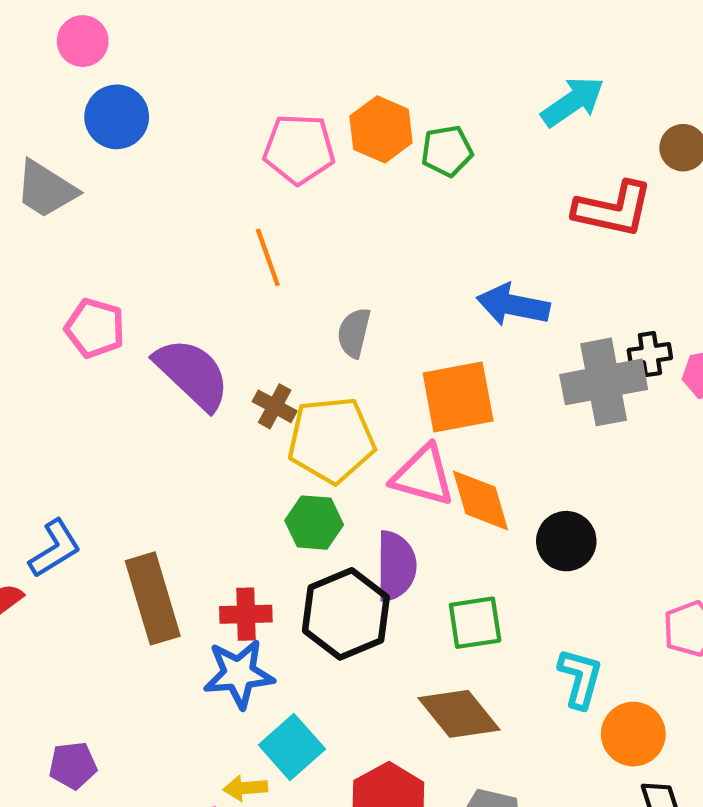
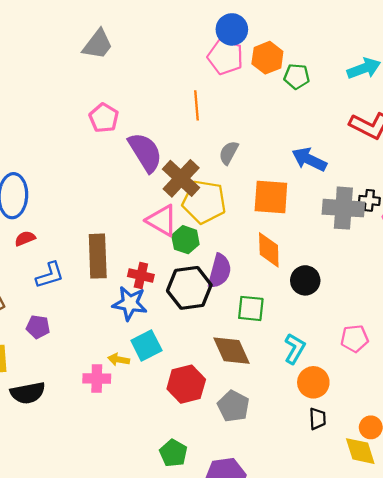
blue circle: (117, 117) -> (232, 29), moved
gray trapezoid: (46, 189) -> (98, 44), turned -100
brown cross: (275, 406) -> (181, 178), size x1.8
pink triangle: (423, 476) -> (162, 220), moved
blue L-shape: (55, 549) -> (50, 275), moved

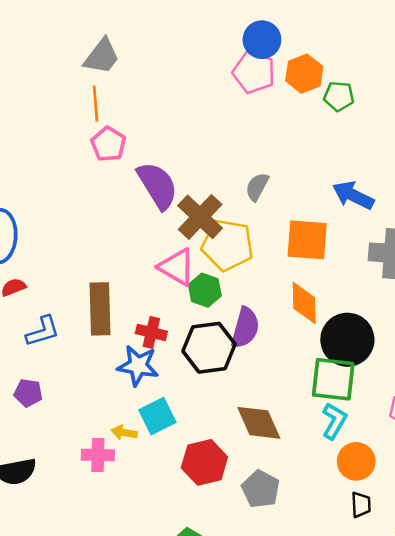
orange line: (197, 105) -> (96, 104), moved
black circle: (305, 280) -> (347, 340), size x1.5
green square: (251, 308) -> (333, 379), moved, size x1.4

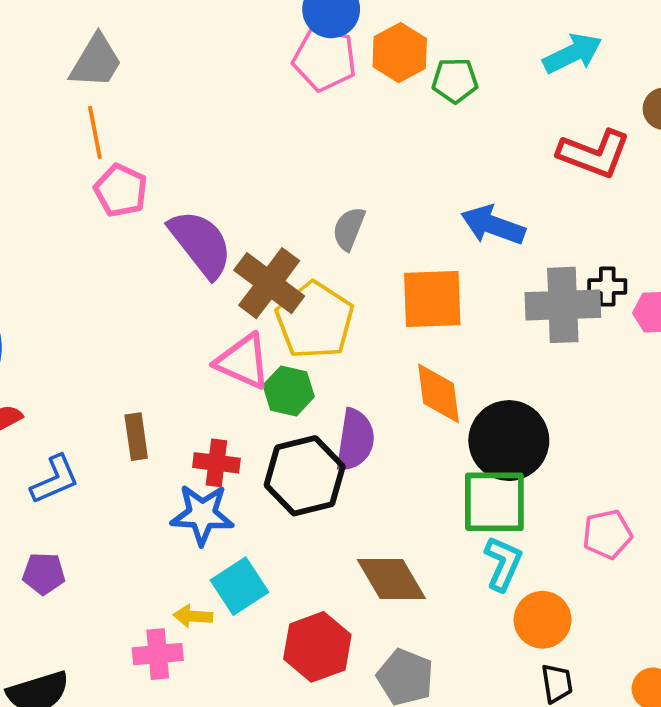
yellow pentagon: (228, 245) -> (315, 320), turned 30
brown rectangle: (100, 309) -> (136, 437), size x0.6

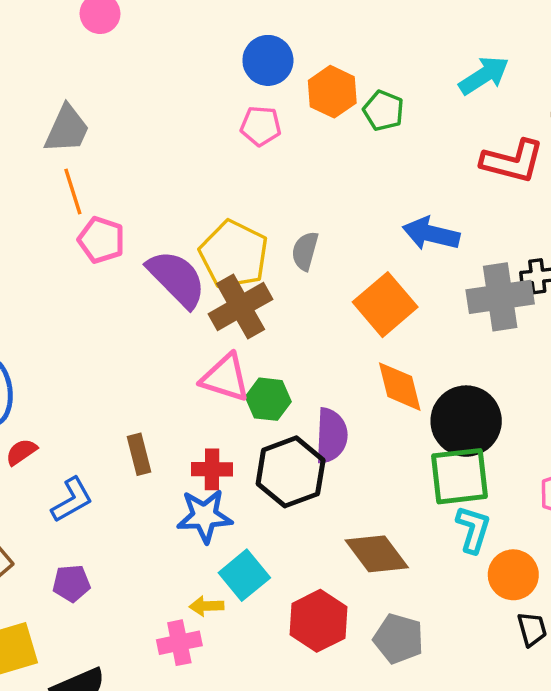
pink pentagon: (325, 59) -> (261, 126), moved, size x0.7
green pentagon: (455, 80) -> (383, 111), turned 30
brown cross: (269, 283) -> (241, 307), turned 30
orange square: (432, 299) -> (385, 305), turned -32
yellow pentagon: (315, 320) -> (234, 254), moved

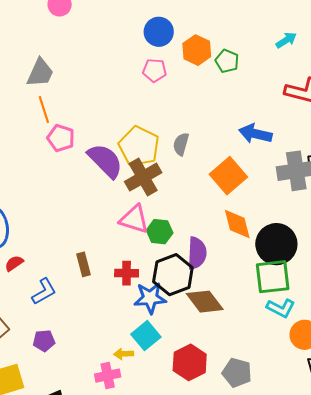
cyan arrow: (484, 75) -> (286, 40), size x0.7
blue star: (205, 516) -> (150, 298), moved
cyan L-shape: (473, 529) -> (281, 308), turned 100
brown diamond: (377, 554) -> (205, 302), moved

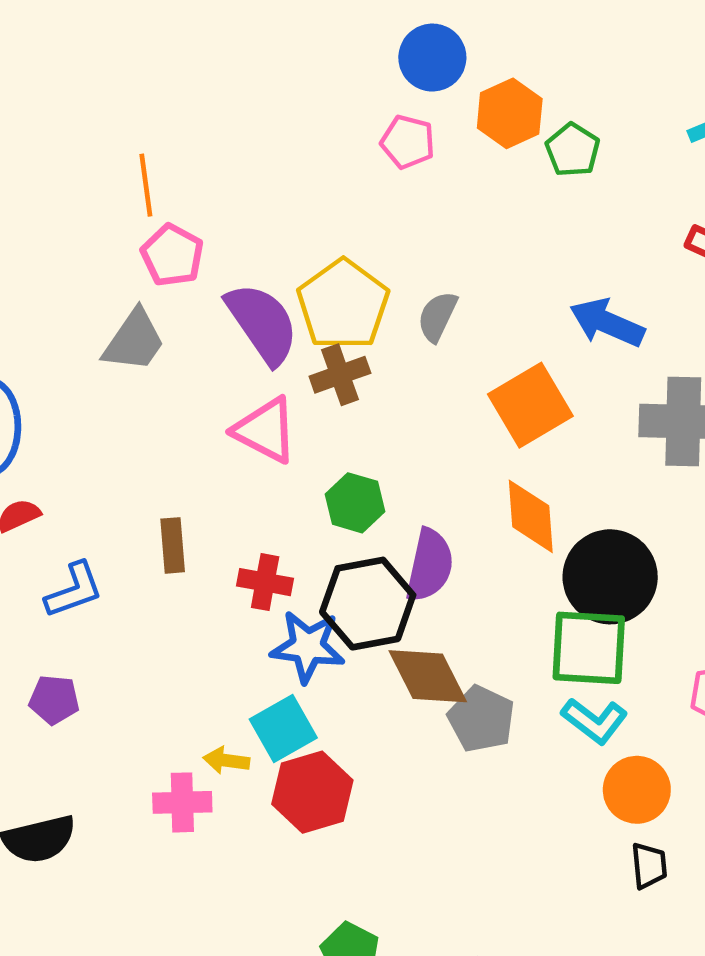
gray trapezoid: (40, 73) -> (134, 341), moved
brown cross: (143, 177) -> (340, 375), size x0.7
pink triangle: (134, 219) -> (265, 430), moved
red hexagon: (190, 362) -> (312, 792), moved
gray pentagon: (237, 373) -> (481, 719), moved

